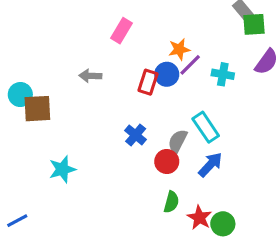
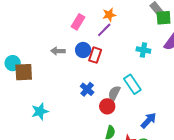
orange star: (179, 49) -> (109, 15), moved
purple line: (190, 65) -> (104, 30), moved
blue circle: (167, 74) -> (83, 50), moved
blue arrow: (210, 165) -> (148, 120), moved

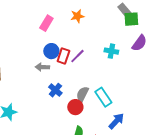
purple line: (104, 30) -> (77, 56), moved
gray arrow: (58, 51) -> (42, 67), moved
cyan rectangle: (132, 84) -> (103, 97), moved

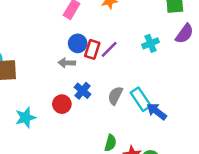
cyan cross: (111, 51) -> (151, 43), turned -32
red circle: (75, 107) -> (62, 104), moved
blue arrow: (116, 121) -> (157, 111), moved, turned -96

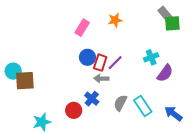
purple semicircle: (184, 34) -> (165, 73), moved
gray arrow: (67, 63) -> (101, 78), moved
blue arrow: (157, 111) -> (173, 114), moved

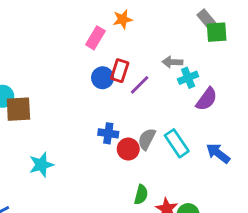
orange star: (115, 20) -> (123, 19), moved
red rectangle: (100, 63) -> (120, 71), moved
gray arrow: (101, 78) -> (172, 62), moved
blue cross: (92, 99) -> (108, 133), turned -32
red circle: (74, 110) -> (128, 149), moved

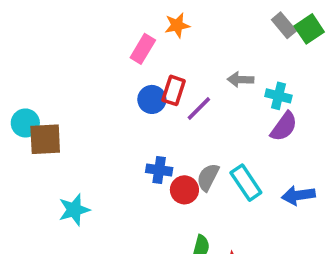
green square: (217, 32) -> (309, 29), moved, turned -30
cyan cross: (188, 78) -> (278, 96), moved, turned 36
blue arrow: (218, 153) -> (298, 195), turned -45

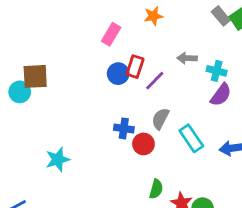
orange star: (177, 25) -> (153, 16), moved
brown square: (45, 139) -> (35, 76), moved
gray semicircle: (208, 177) -> (160, 119), moved

